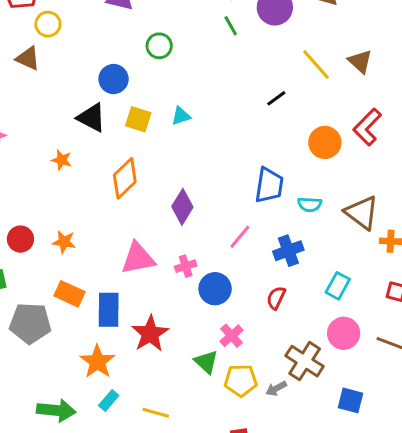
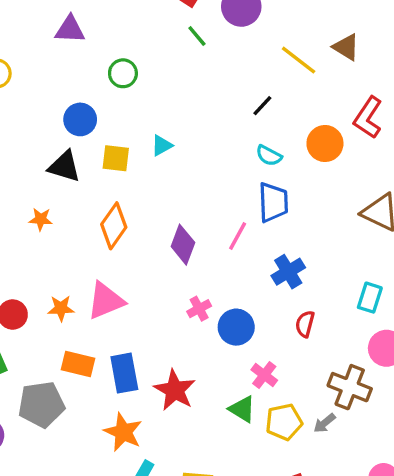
cyan semicircle: (310, 204) -> (269, 156), moved, turned 35
pink line: (240, 237) -> (238, 236), moved
blue cross: (288, 251) -> (288, 272), moved
pink triangle: (138, 258) -> (106, 301), moved

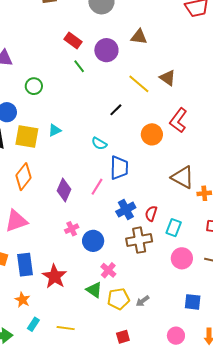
cyan semicircle: (269, 156) -> (99, 144), moved
yellow square: (116, 158) -> (27, 136), size x1.4
red semicircle: (305, 324) -> (151, 214), moved
brown cross: (350, 387) -> (139, 240), moved, turned -35
orange star: (123, 432) -> (22, 300), size x0.7

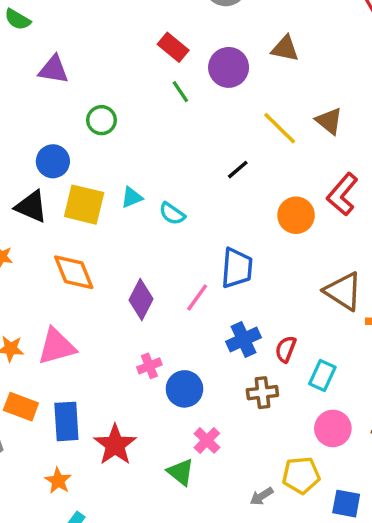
cyan semicircle: (99, 144) -> (172, 214), moved
orange diamond: (23, 177) -> (74, 272), turned -64
brown cross: (139, 240) -> (262, 393), size x0.7
yellow pentagon: (118, 299) -> (301, 475), moved

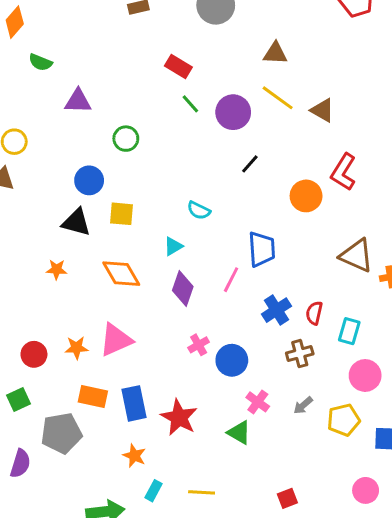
purple circle: (229, 67) -> (233, 112), moved
yellow line: (280, 128) -> (278, 98), moved
cyan triangle: (132, 197) -> (173, 246), moved
yellow square: (84, 205) -> (121, 214), size x0.7
gray arrow: (261, 496) -> (303, 405), moved

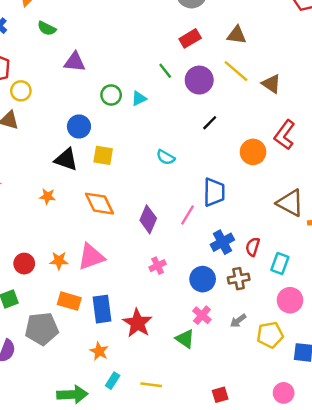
red rectangle: (178, 67) -> (190, 38), moved, turned -66
cyan triangle: (173, 246) -> (139, 98), moved
blue circle: (232, 360) -> (203, 279), moved

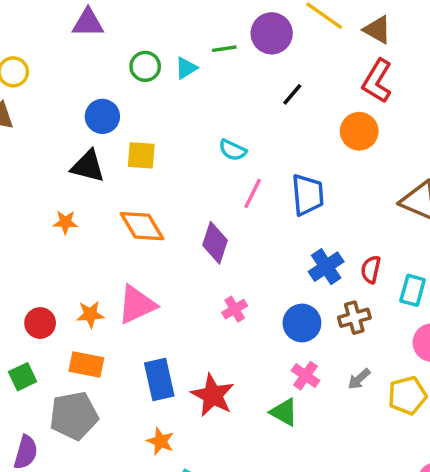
green line: (165, 71) -> (224, 49), moved, turned -56
red L-shape: (285, 135) -> (377, 81), moved
pink line: (188, 215) -> (253, 193), moved
orange rectangle: (69, 301) -> (86, 365), moved

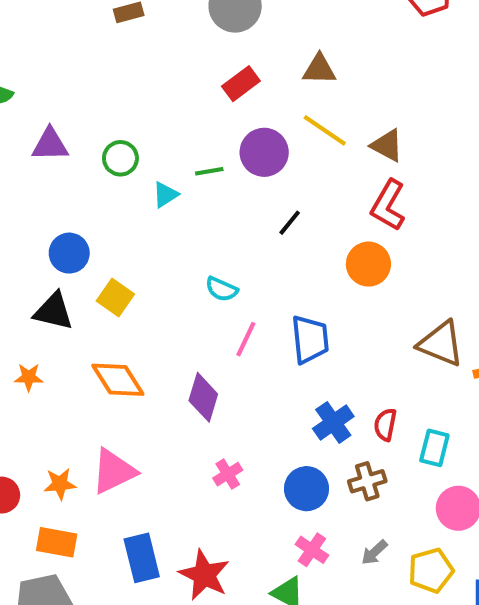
green circle: (145, 66) -> (120, 158), moved
yellow square: (141, 155) -> (115, 297), turned 32

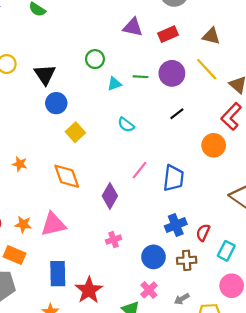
purple triangle: (50, 144) -> (133, 27), moved
cyan semicircle: (222, 289) -> (126, 125), moved
black triangle: (53, 311) -> (45, 74), moved, turned 30

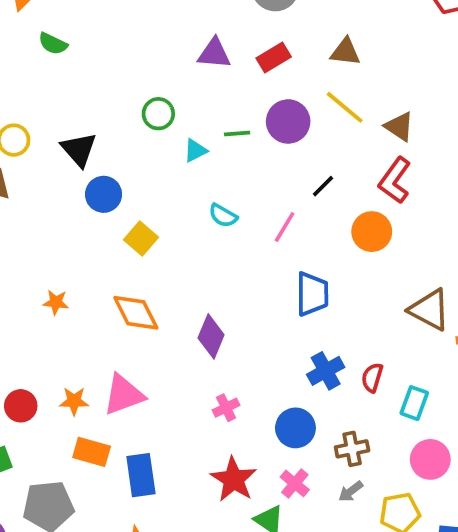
black line: (177, 114) -> (323, 186), moved
pink line: (140, 170) -> (285, 227), moved
orange rectangle: (14, 255) -> (92, 452), moved
brown cross: (187, 260) -> (352, 449), moved
red star: (89, 290) -> (234, 479), moved

